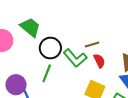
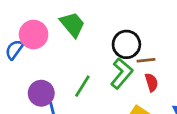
black circle: (50, 48) -> (126, 44), moved
green L-shape: (75, 58) -> (122, 73), turned -110

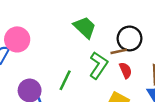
green trapezoid: (72, 24) -> (85, 27), moved
black circle: (126, 44) -> (130, 38), moved

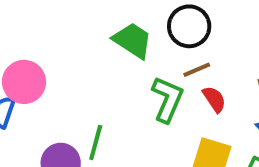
black circle: (130, 38) -> (189, 26), moved
green line: (65, 80) -> (96, 142), moved

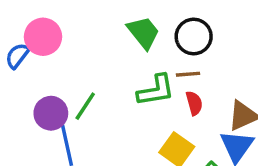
green L-shape: (167, 99) -> (156, 90), turned 39

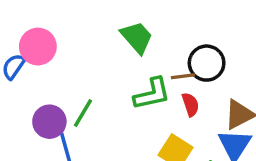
black circle: (194, 37) -> (207, 63), moved

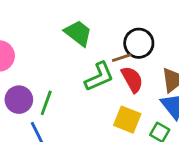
red semicircle: (190, 105) -> (132, 79), size x1.4
purple circle: (49, 122) -> (19, 100), moved

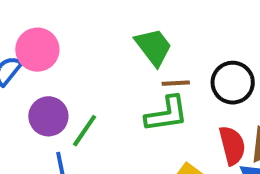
brown line: (122, 58) -> (176, 83), moved
red semicircle: (132, 79) -> (232, 145), moved

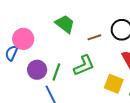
green trapezoid: (154, 47) -> (65, 24), moved
green L-shape: (167, 114) -> (84, 65), moved

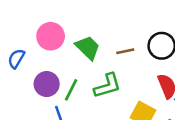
green trapezoid: (65, 24) -> (88, 48), moved
pink circle: (23, 39) -> (51, 36), moved

